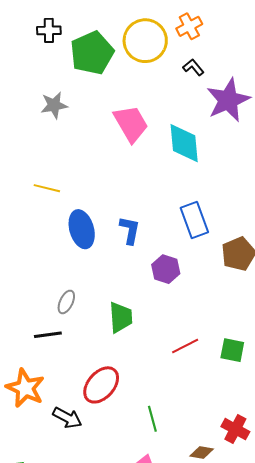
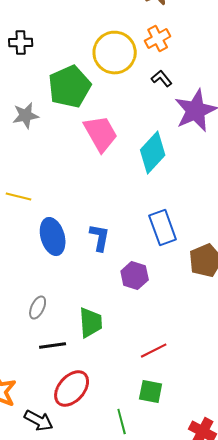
green pentagon: (92, 53) -> (70, 87), moved
cyan diamond: (184, 143) -> (153, 153), turned 48
black line: (48, 335) -> (53, 346), moved
green square: (232, 350) -> (151, 392), moved

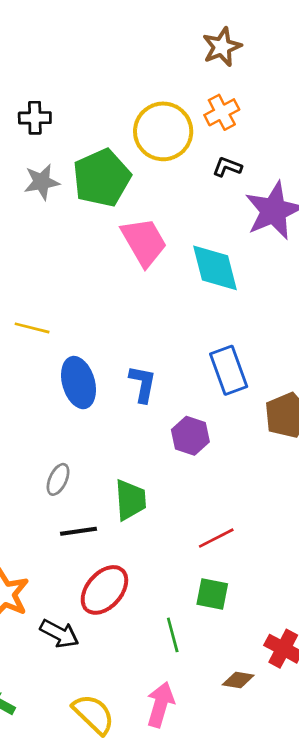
black L-shape: (162, 79) -> (227, 167), turned -30
gray star: (26, 116) -> (42, 182), moved
cyan diamond: (153, 153) -> (215, 268), turned -57

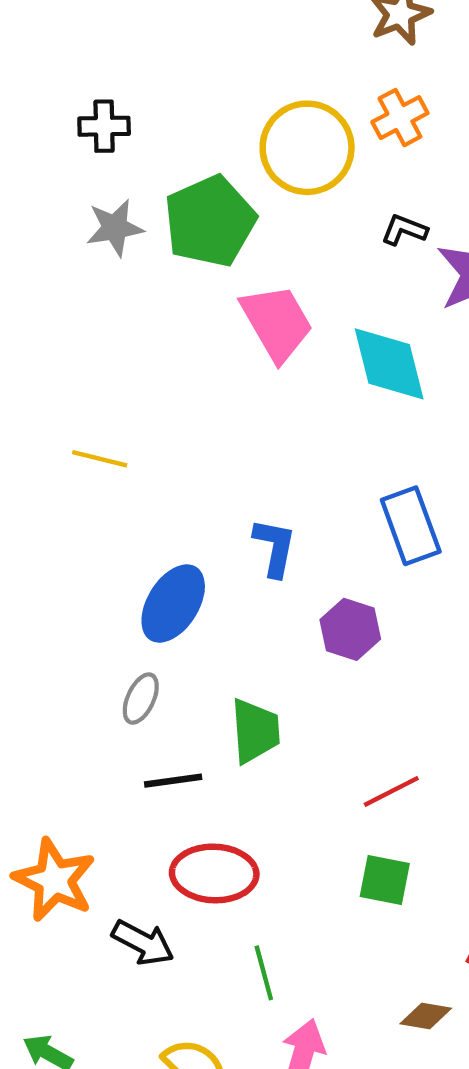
black L-shape: (227, 167) -> (404, 230), moved
blue ellipse: (79, 383) -> (173, 604), moved, turned 48
red ellipse: (104, 590) -> (214, 873), turned 51
green line: (173, 635) -> (264, 973), moved

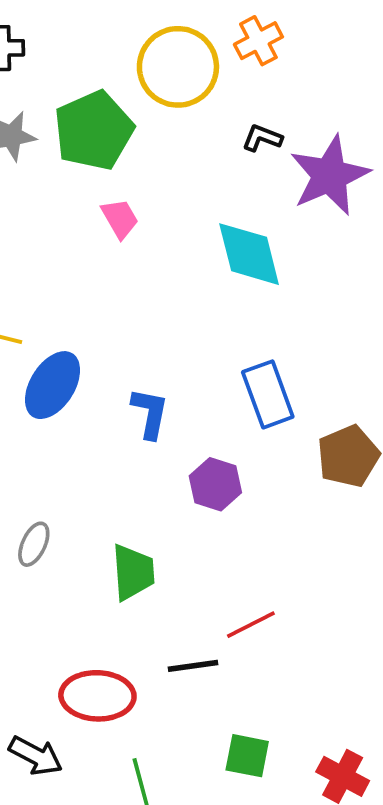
pink trapezoid: (277, 323) -> (120, 218), moved, size x0.6
blue ellipse: (173, 604) -> (53, 385), moved
black line: (173, 781) -> (193, 666), moved
green square: (385, 880) -> (247, 756), moved

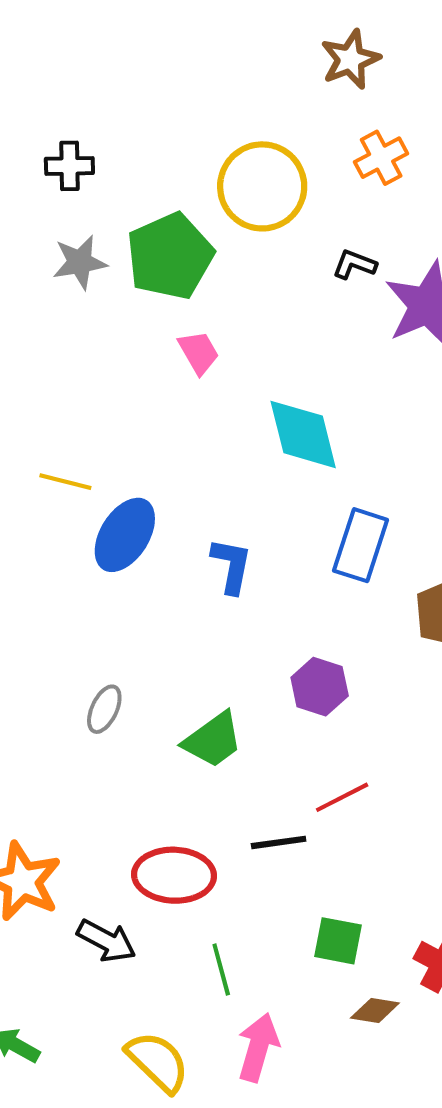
orange cross: (258, 41) -> (381, 158), moved
cyan diamond: (249, 254) -> (303, 434), moved
blue rectangle: (268, 394) -> (361, 545), turned 38
purple hexagon: (215, 484) -> (320, 687), moved
green trapezoid: (133, 572) -> (213, 740), turned 58

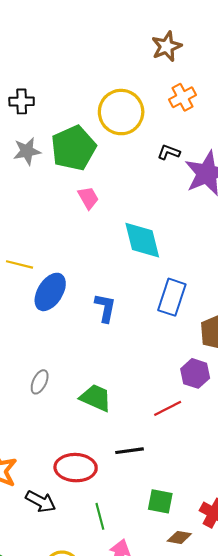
purple hexagon: (320, 687) -> (195, 373), moved
green trapezoid: (213, 740) -> (96, 398), turned -120
red line: (342, 797) -> (168, 408), moved

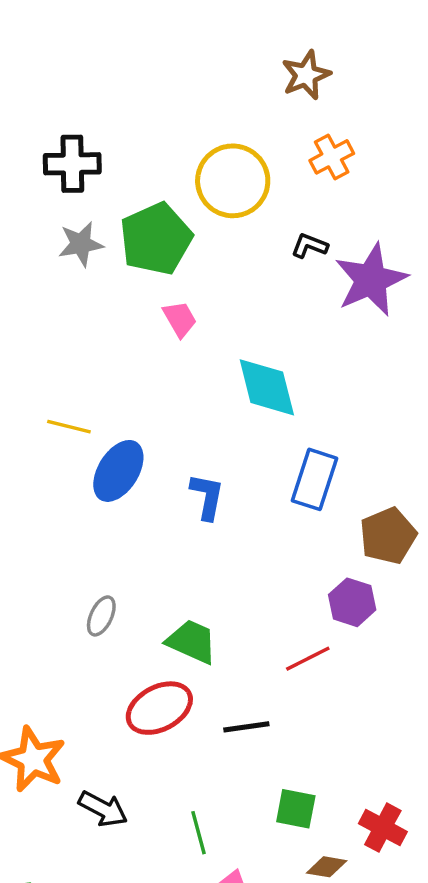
black cross: (22, 101) -> (72, 164), size x1.4
red ellipse: (76, 468) -> (159, 708), moved, turned -30

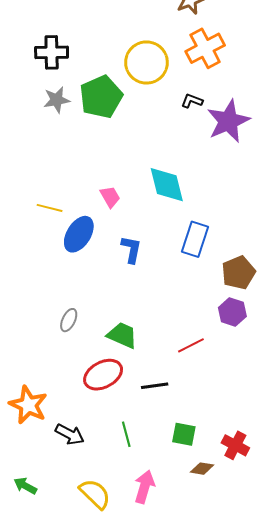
orange cross: (332, 157) -> (205, 48), size x1.5
pink trapezoid: (180, 319) -> (110, 197), moved
purple hexagon: (352, 602) -> (232, 312), moved
green line: (199, 833) -> (126, 434), moved

